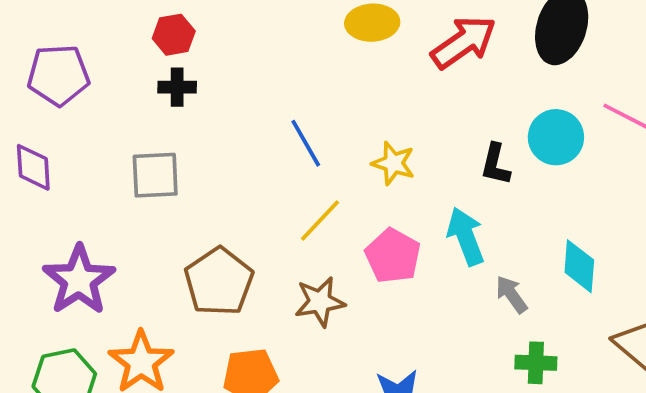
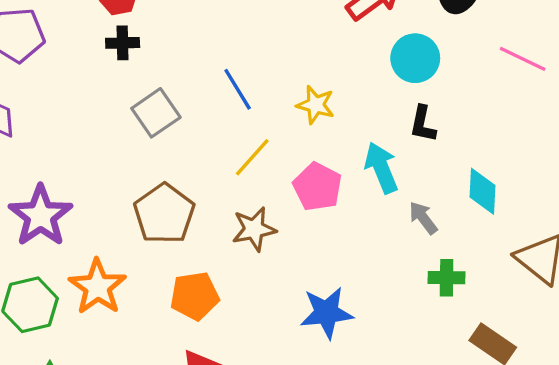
cyan circle: (556, 137) -> (415, 58), moved
black L-shape: (495, 164) -> (423, 124), moved
gray square: (155, 175) -> (156, 113), moved, turned -30

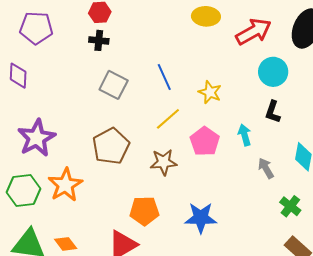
gray square: (156, 113) -> (114, 85), turned -36
cyan arrow: (381, 168) -> (245, 135), size x0.7
green cross: (447, 278) -> (290, 206), moved, turned 30
orange pentagon: (195, 296) -> (144, 211), moved

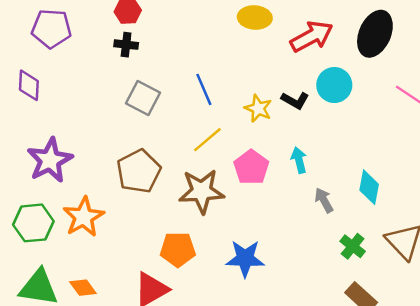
black L-shape: (273, 112) -> (295, 100), moved, turned -80
brown star: (164, 162) -> (202, 191), size x1.4

